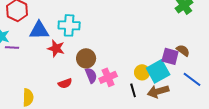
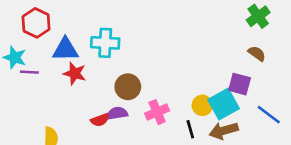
red star: (56, 48) -> (75, 73), moved
brown semicircle: (183, 50) -> (257, 53), moved
purple semicircle: (91, 75) -> (117, 113), moved, turned -77

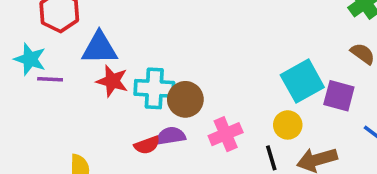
cyan cross: (105, 43) -> (154, 88), moved
cyan square: (224, 104) -> (302, 81), moved

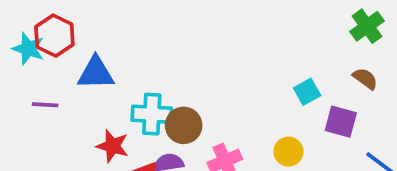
cyan star: (30, 59) -> (28, 49), moved
red star: (112, 81) -> (112, 146), moved
cyan square: (302, 81) -> (307, 92), moved, size x0.6

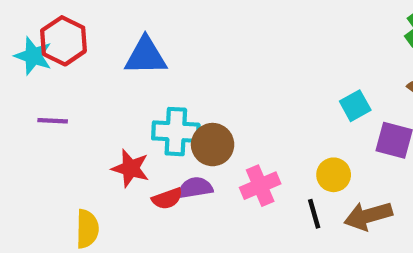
blue triangle: (96, 73) -> (146, 56), moved

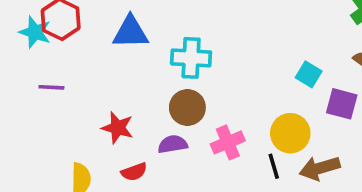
cyan square: (355, 106) -> (309, 74), turned -30
cyan cross: (176, 132) -> (191, 58), moved
yellow circle: (334, 175) -> (290, 133), size x1.4
red semicircle: (167, 199) -> (134, 172), moved

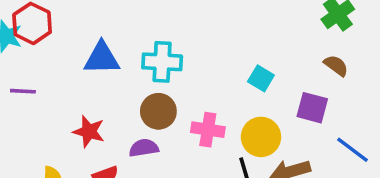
blue triangle: (130, 32) -> (102, 58), moved
cyan square: (309, 74) -> (261, 78), moved
pink cross: (228, 142) -> (208, 130), moved, turned 32

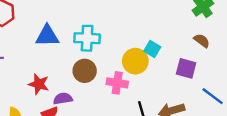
yellow circle: (261, 137) -> (135, 61), moved
purple semicircle: (144, 148) -> (63, 99), moved

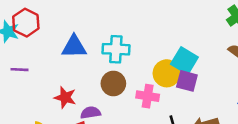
cyan square: (152, 49) -> (184, 61), size x1.5
purple square: (186, 68) -> (187, 81), moved

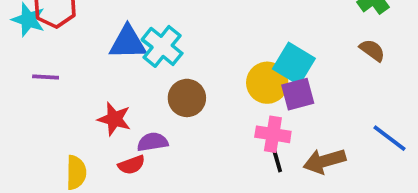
cyan cross: (116, 49) -> (162, 46), moved, turned 36
purple square: (187, 81) -> (298, 94), turned -30
pink cross: (148, 96) -> (273, 134), moved

